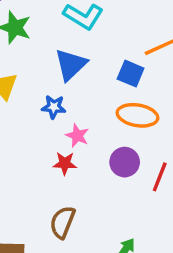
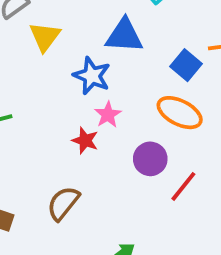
blue triangle: (71, 65) -> (124, 36), turned 30
blue star: (54, 107) -> (92, 76), size x1.4

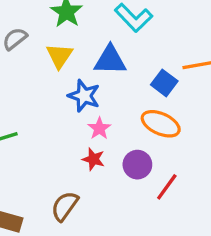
yellow triangle: (45, 37) -> (59, 56), moved
red star: (85, 141) -> (93, 159), moved

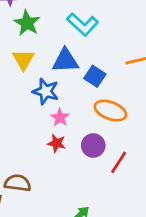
blue square: (164, 83) -> (95, 76), moved
brown semicircle: (65, 206) -> (18, 183), moved, turned 65

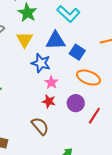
brown semicircle: (18, 183) -> (40, 126), moved, turned 42

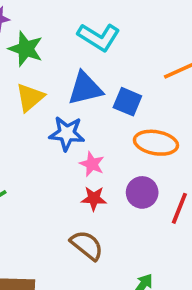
yellow triangle: (25, 40) -> (30, 97), turned 30

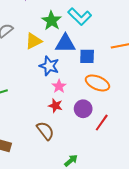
green star: (26, 49) -> (52, 21), moved
blue square: (127, 102) -> (87, 56), turned -35

